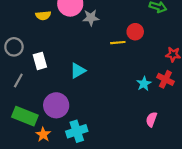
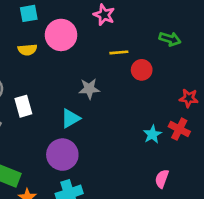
gray star: (91, 18) -> (89, 89), moved
yellow line: (118, 43) -> (119, 52), moved
purple circle: (56, 105) -> (62, 155), moved

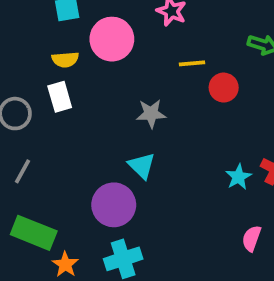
white rectangle: (23, 106) -> (60, 97), moved
cyan triangle: (70, 118) -> (142, 166), moved, turned -45

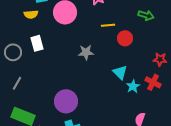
yellow semicircle: (65, 60) -> (31, 14), moved
cyan triangle: (142, 166) -> (120, 72), moved

